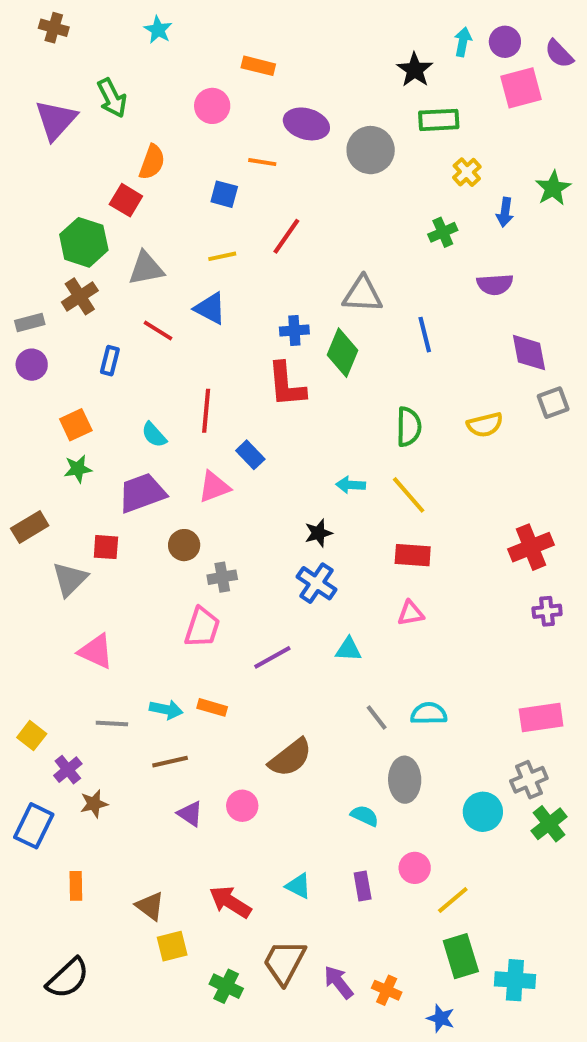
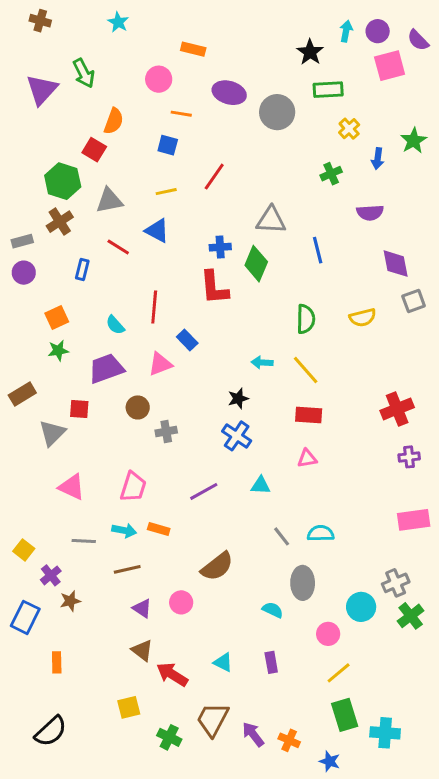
orange line: (262, 162) -> (181, 114), moved
pink trapezoid: (202, 627) -> (133, 487), moved
pink rectangle: (541, 718) -> (414, 520), moved
pink circle: (415, 868) -> (328, 634), moved
brown triangle: (150, 906) -> (142, 650), moved

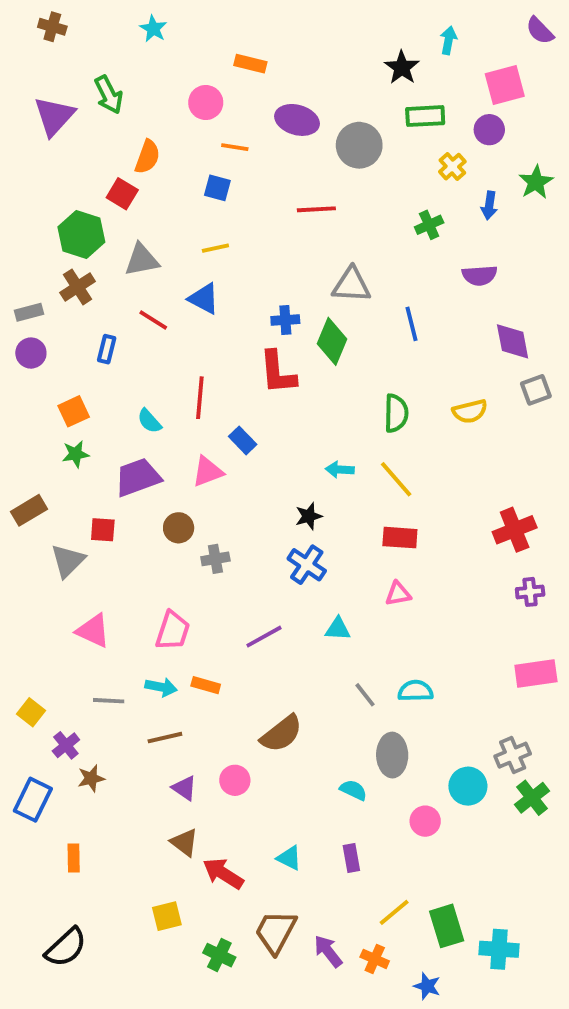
purple circle: (378, 31) -> (489, 130), moved
purple semicircle: (418, 40) -> (540, 31), moved
red line: (214, 177) -> (316, 209), moved, turned 52
yellow line: (339, 673) -> (394, 912), moved

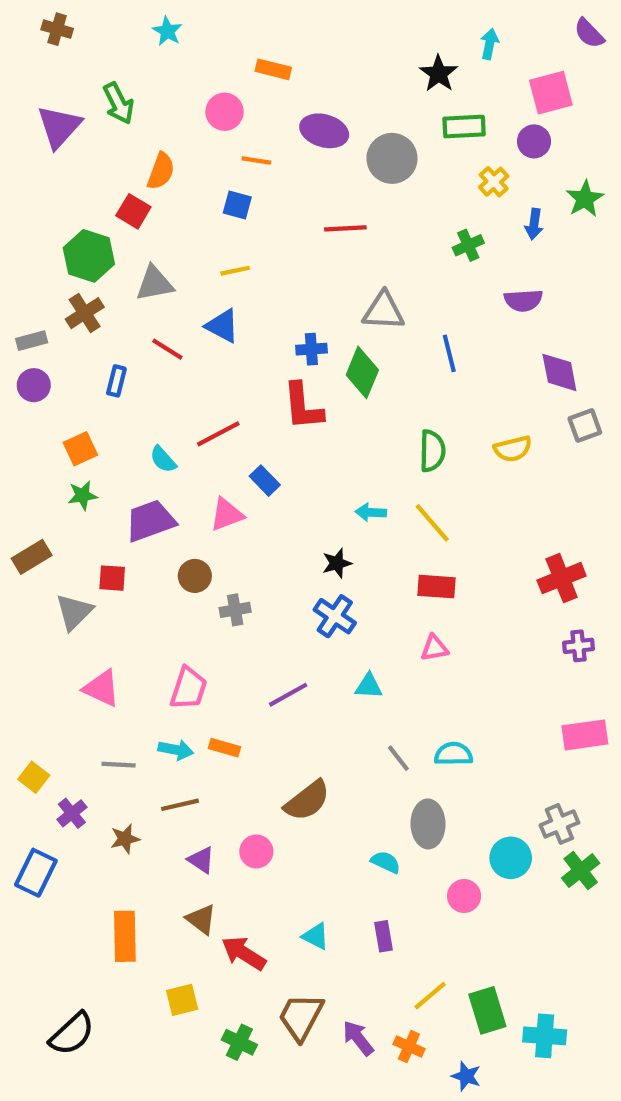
red line: (200, 398) -> (218, 434), turned 57
brown star: (91, 778) -> (125, 839), moved
orange rectangle: (74, 858) -> (125, 936), moved, size x1.6

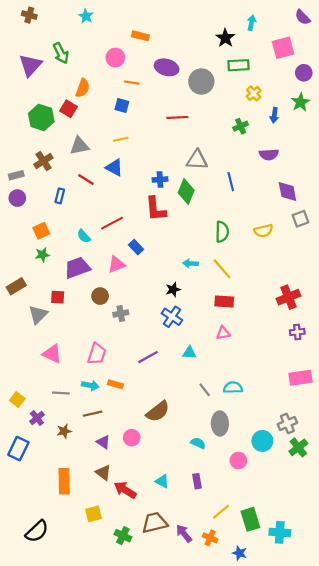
purple circle: (534, 141) -> (304, 73), moved
green hexagon: (89, 256) -> (41, 117), moved
brown trapezoid: (301, 1017) -> (155, 523), turned 48

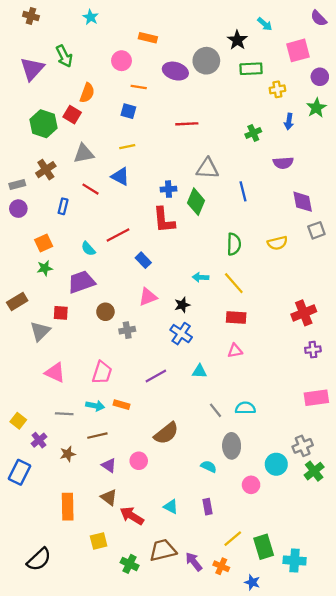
cyan arrow: (251, 23) -> (265, 24), turned 120
gray circle: (201, 82) -> (206, 61), moved
yellow cross: (254, 93) -> (277, 89), moved, turned 32
pink triangle: (116, 264) -> (148, 297), moved

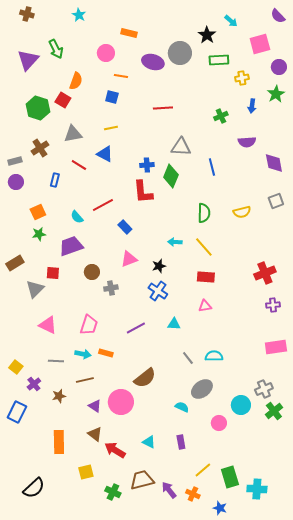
purple diamond: (303, 202) -> (274, 163), moved
gray ellipse: (232, 446) -> (202, 389), turned 55
pink circle: (139, 461) -> (121, 402), size x1.6

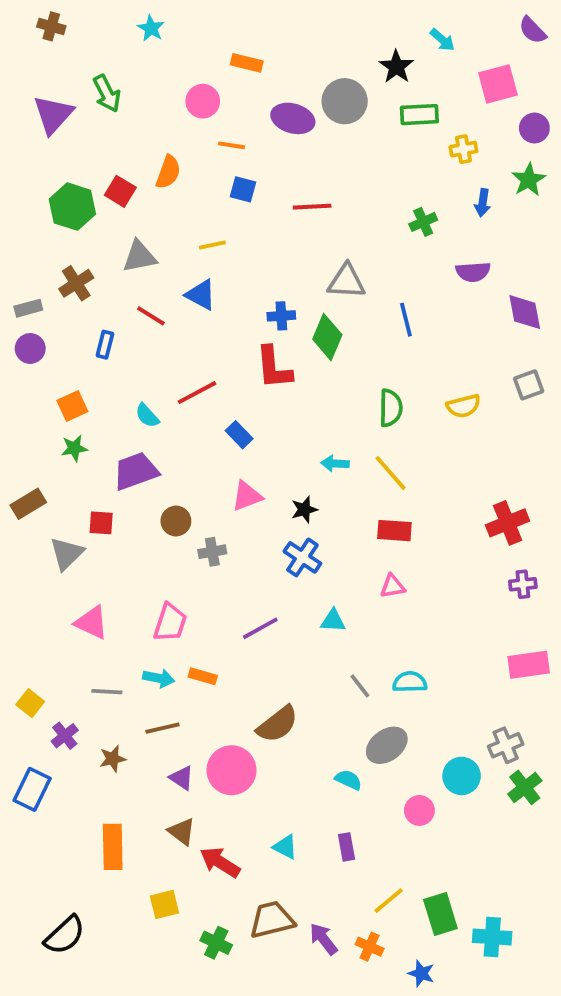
orange semicircle: (76, 81) -> (168, 172), moved
blue square: (112, 97) -> (243, 189), moved

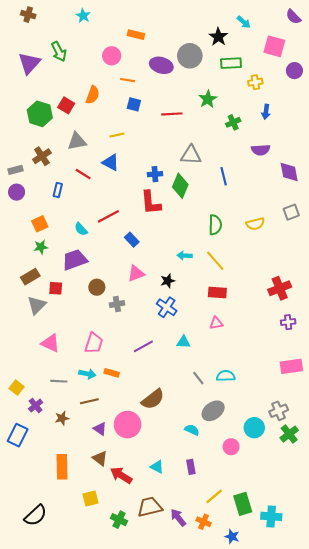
pink square: (498, 84) -> (274, 46), turned 30
green star: (529, 180) -> (208, 99), moved
brown rectangle: (28, 504) -> (30, 277), moved

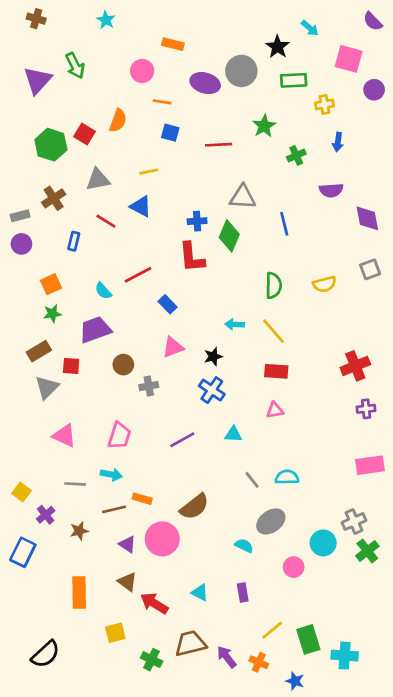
orange rectangle: (112, 373) -> (142, 499), moved

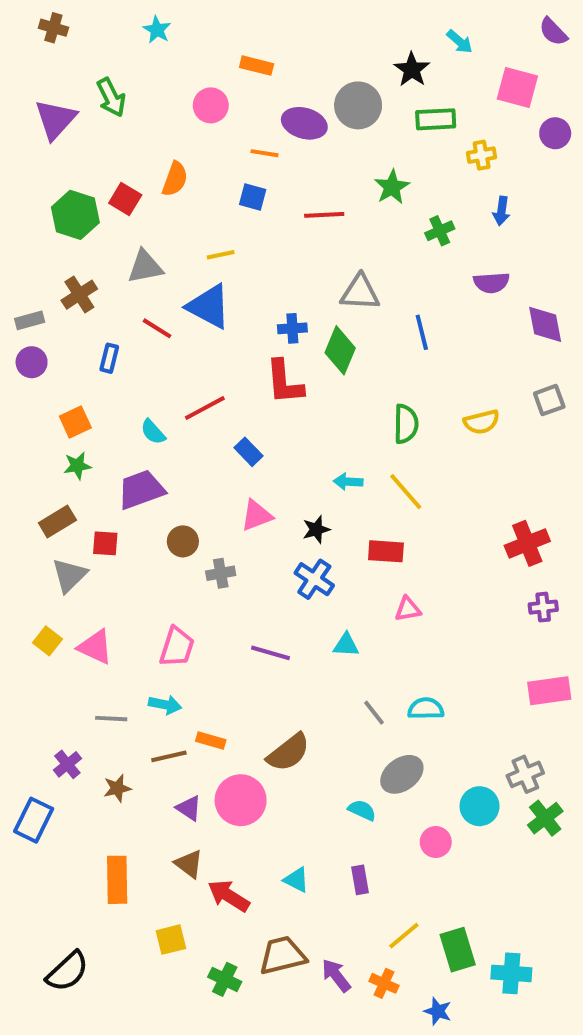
orange line: (162, 102) -> (265, 153), moved
blue triangle: (141, 206) -> (209, 306), size x1.4
red rectangle: (276, 371) -> (386, 551), moved
purple line: (182, 440) -> (270, 653), turned 45
yellow square: (21, 492) -> (47, 641), moved

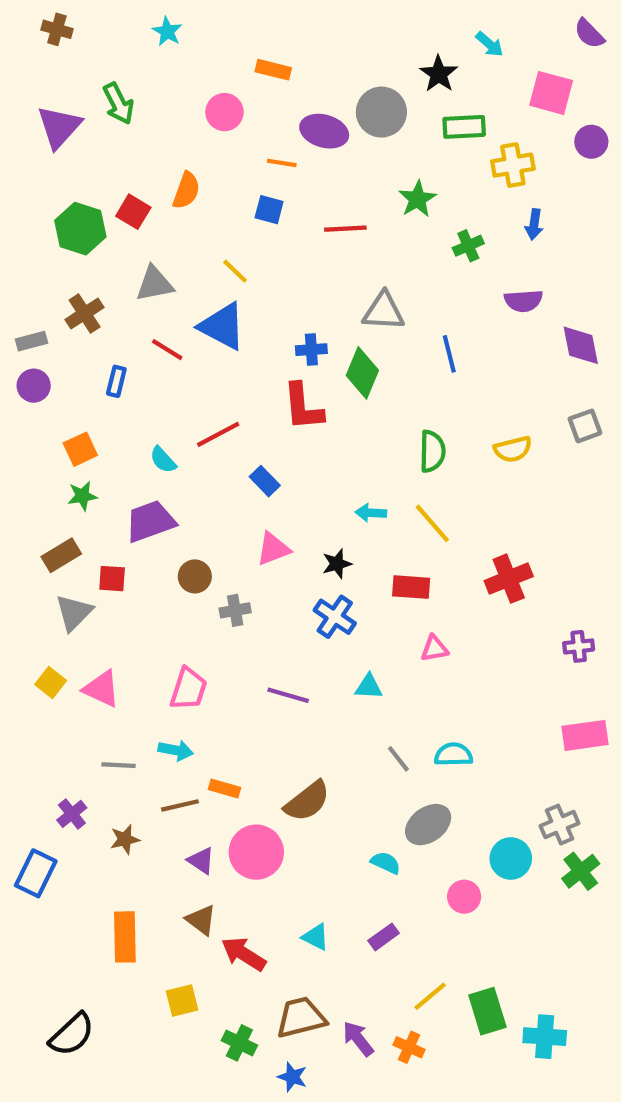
yellow cross: (482, 155) -> (513, 165), size x1.4
yellow line: (221, 255) -> (235, 271), turned 56
red cross: (527, 543) -> (509, 579), moved
purple rectangle: (360, 880) -> (384, 937), turned 64
blue star: (438, 1011) -> (292, 1077), moved

